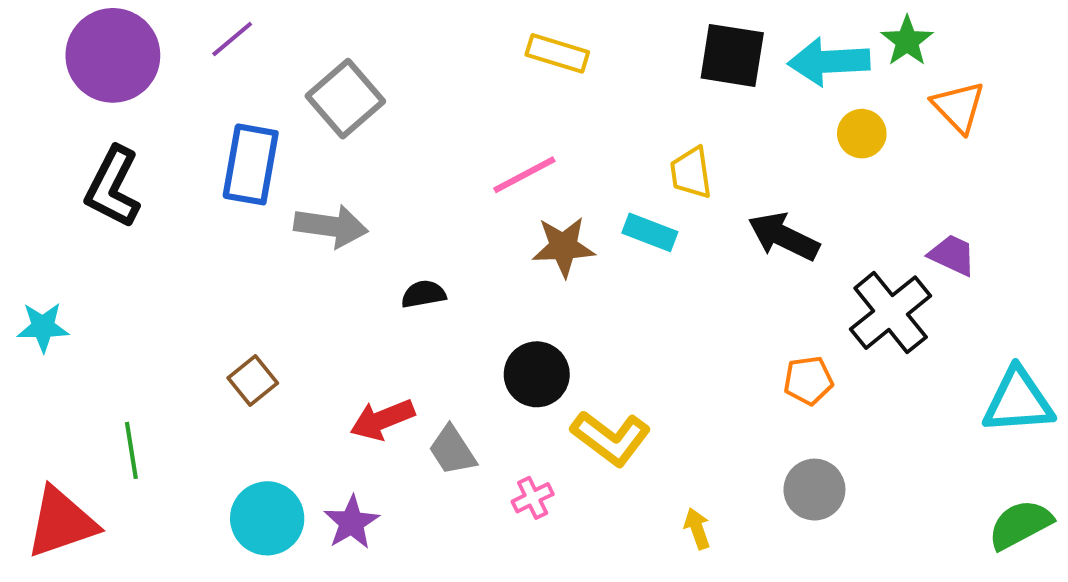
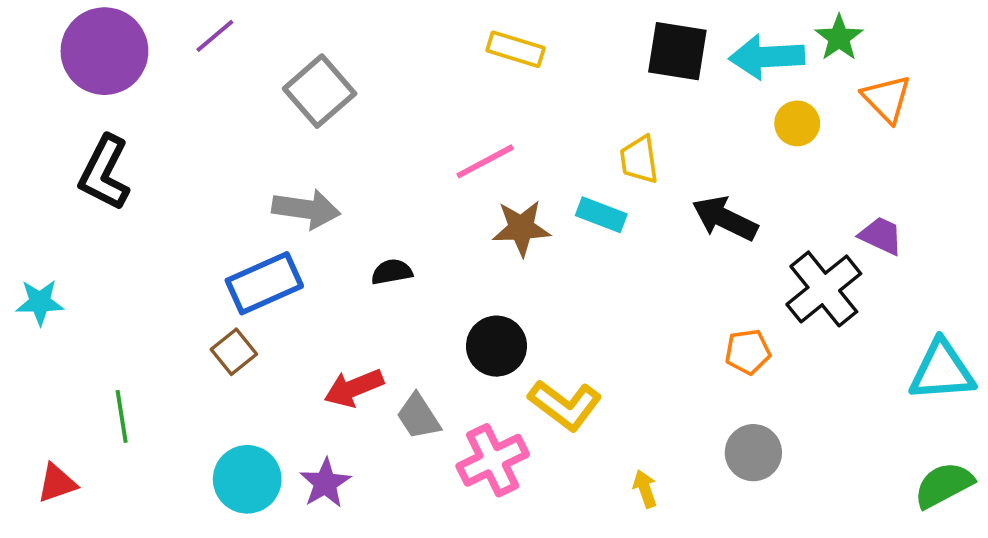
blue rectangle: (251, 164) -> (264, 283), moved, turned 56
pink cross: (533, 498) -> (493, 460), size x1.8
red triangle: (61, 522) -> (57, 483), size x0.6

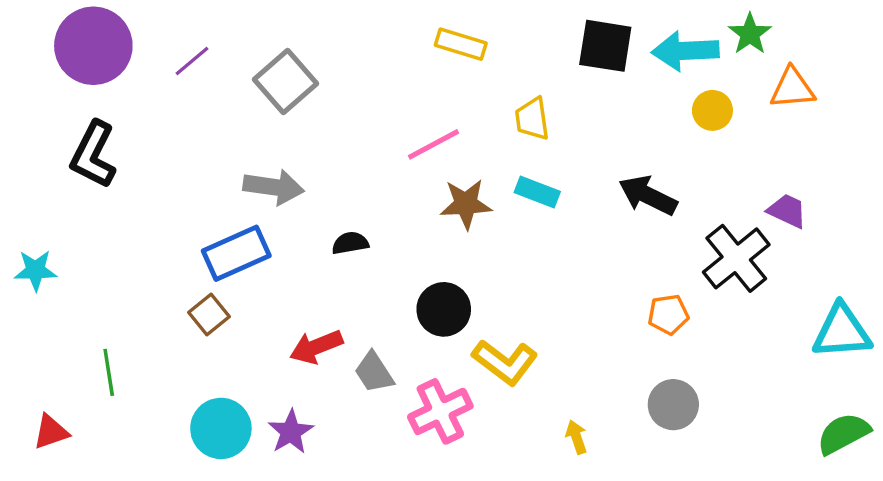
purple line: (215, 36) -> (192, 61), moved
orange triangle: (887, 99) -> (792, 88), turned -51
yellow trapezoid: (639, 160) -> (532, 119), moved

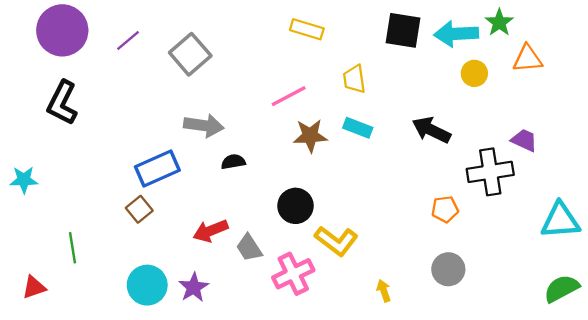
gray arrow: (274, 187) -> (204, 125), moved
black cross: (736, 258) -> (490, 172), turned 30

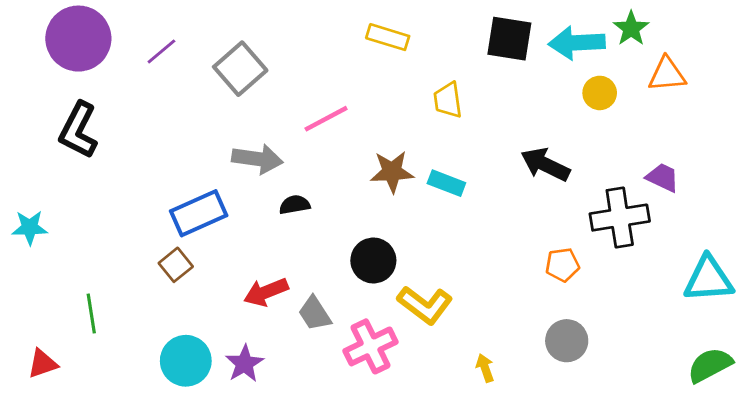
pink line: (289, 96) -> (326, 119), moved
cyan rectangle: (358, 128) -> (446, 183), moved

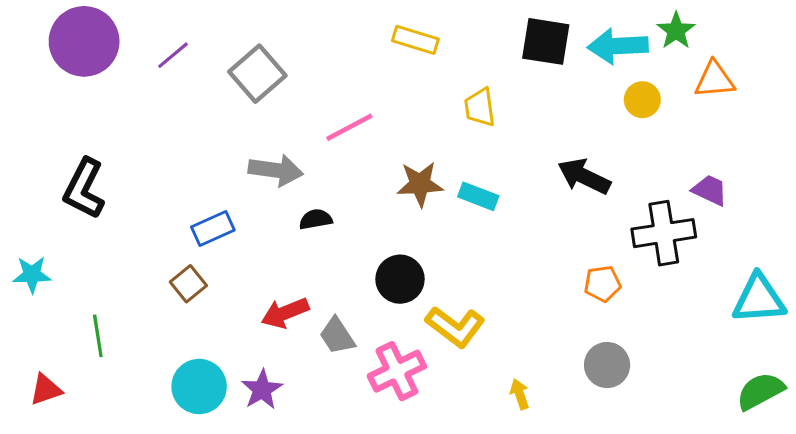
black L-shape: (78, 130) -> (84, 189), moved
blue rectangle: (199, 213) -> (213, 229), size x0.7
cyan star: (30, 228) -> (32, 275), moved

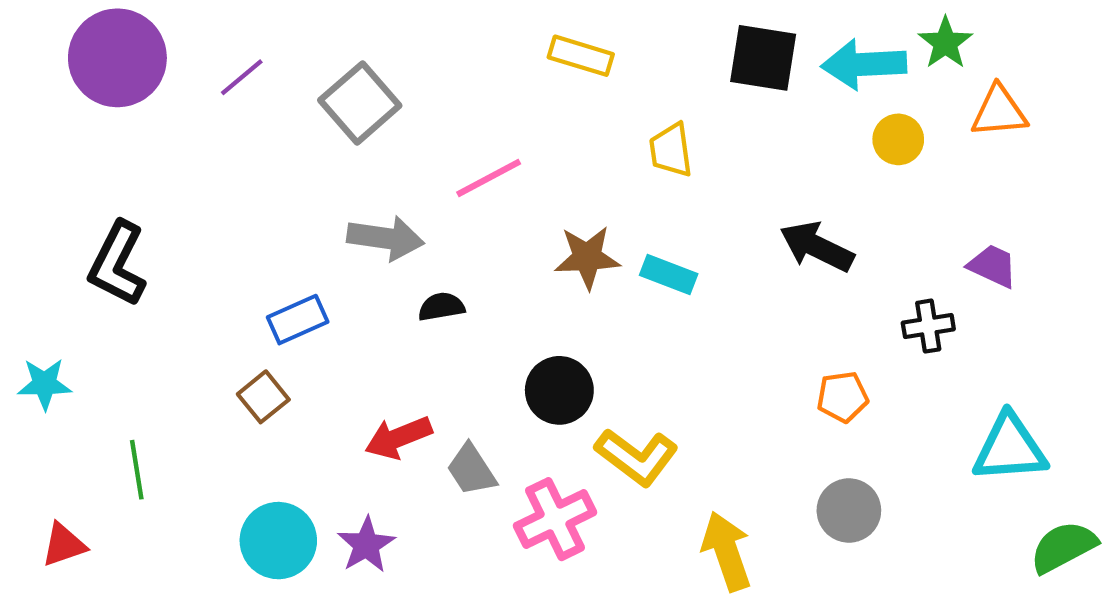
black cross: (664, 233) -> (928, 326), size x0.6
cyan triangle: (759, 299) -> (1010, 448), moved
yellow arrow: (520, 394) -> (727, 551), size x1.8

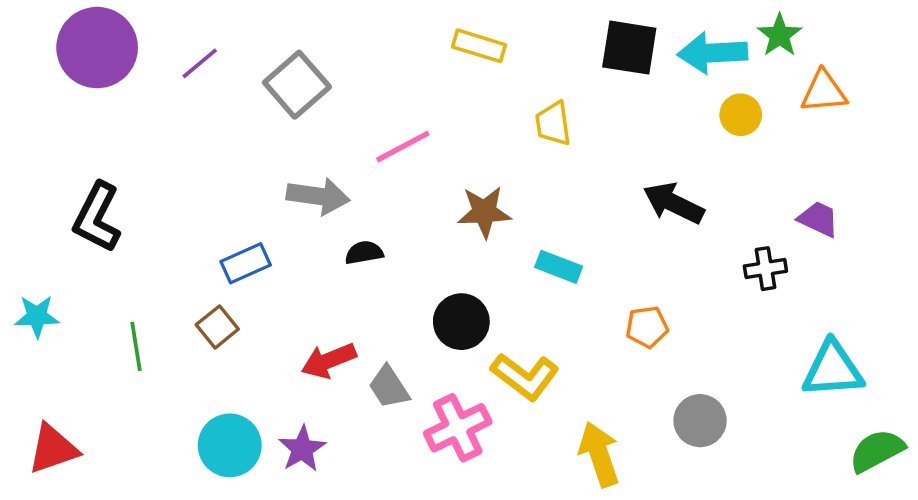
cyan rectangle: (669, 275) -> (559, 267), moved
orange pentagon: (842, 397) -> (647, 327), moved
green line: (137, 470) -> (136, 346), moved
red triangle: (64, 545) -> (53, 449), size x1.4

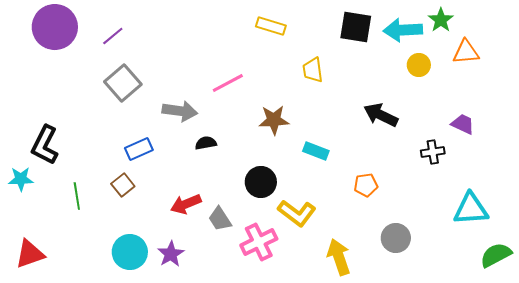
gray square: (297, 85) -> (123, 83), moved
black L-shape: (97, 217) -> (45, 145), moved

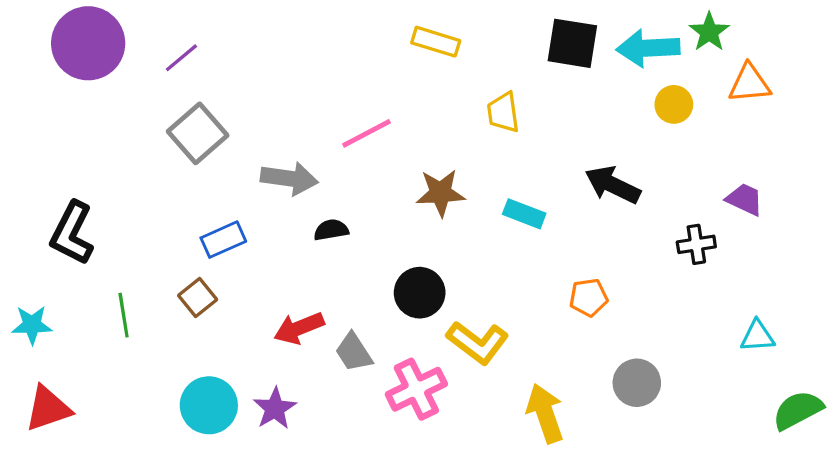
cyan rectangle: (316, 151) -> (524, 214), moved
cyan star: (21, 179) -> (32, 325), moved
cyan triangle: (471, 209) -> (757, 336), size x0.6

